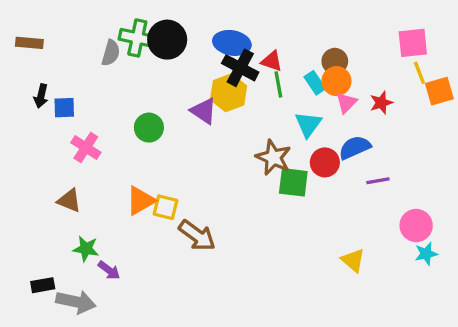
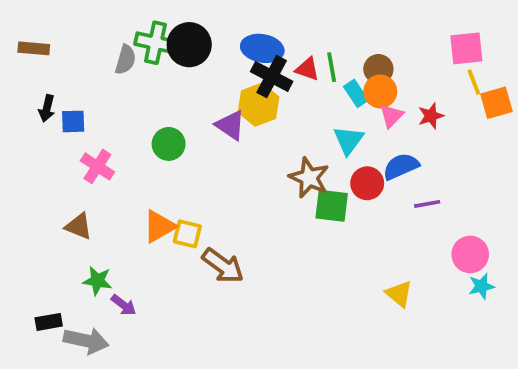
green line: (278, 84) -> (332, 67), moved

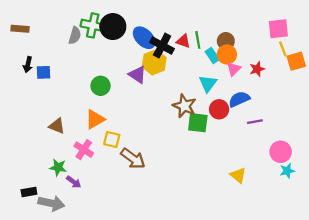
blue ellipse: (262, 48) -> (144, 38), moved, turned 35
pink cross: (97, 166) -> (84, 150), moved
brown triangle: (79, 226) -> (57, 126), moved
orange triangle: (159, 226) -> (95, 119), moved

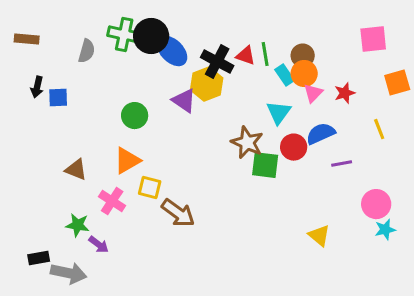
gray semicircle: (75, 35) -> (87, 51), moved
blue ellipse: (144, 38) -> (172, 51), moved
yellow line: (283, 49) -> (379, 129), moved

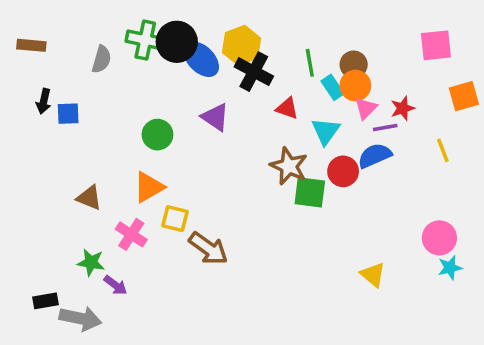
red triangle: (246, 56) -> (287, 108), moved
yellow hexagon: (207, 84) -> (242, 45), moved
purple line: (342, 164) -> (385, 128), moved

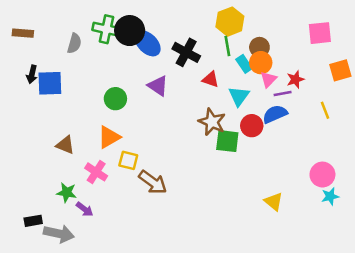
yellow hexagon: (242, 45) -> (230, 22), moved
blue square: (68, 114) -> (50, 83), size x1.5

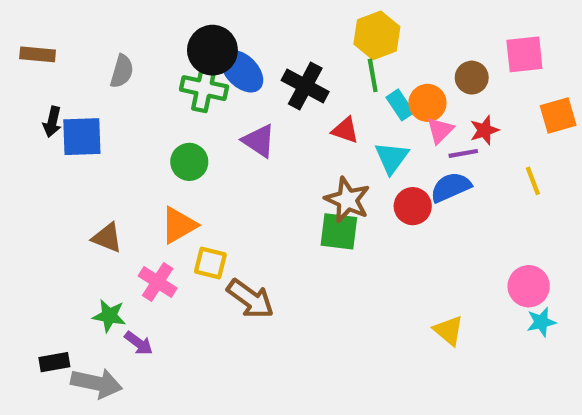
green cross: (106, 29) -> (204, 88), moved
brown circle: (259, 47) -> (472, 78), moved
green square: (227, 141) -> (339, 231), moved

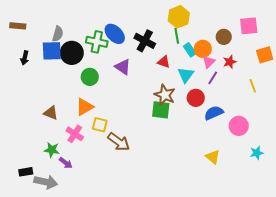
black circle: (212, 50) -> (72, 53), moved
blue square: (82, 137) -> (52, 51), moved
purple line: (463, 153) -> (213, 78), moved, turned -48
blue semicircle: (451, 187) -> (214, 113), moved
pink circle: (529, 286) -> (239, 126), moved

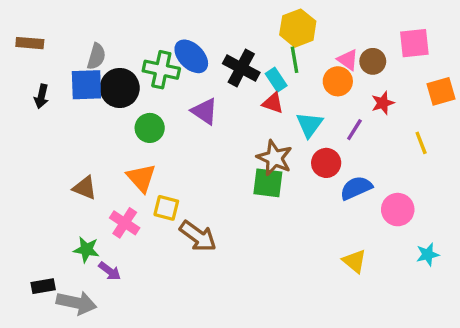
cyan rectangle: (190, 50) -> (276, 80), moved
pink triangle: (209, 62) -> (348, 60), moved, turned -40
orange triangle: (85, 107) -> (141, 178), turned -42

